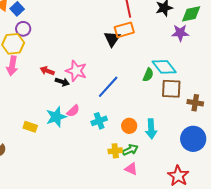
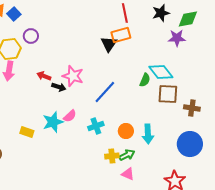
purple circle: (23, 29) -> (31, 36), moved

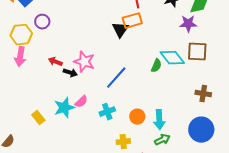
brown square: (168, 94) -> (197, 52), moved
yellow rectangle: (27, 132) -> (38, 118), turned 32
green arrow: (127, 155) -> (162, 140), moved

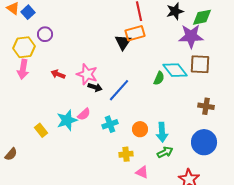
purple star: (188, 24) -> (191, 36), size x1.4
black arrow: (70, 73) -> (95, 87), moved

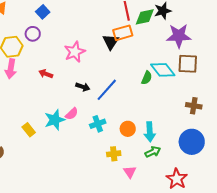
blue square: (28, 12) -> (43, 12), moved
green diamond: (202, 17) -> (145, 17), moved
pink star: (87, 74) -> (75, 52), moved, turned 30
pink triangle: (142, 172) -> (130, 172), turned 32

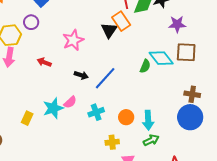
orange rectangle: (123, 33) -> (121, 21), turned 72
purple star: (179, 36) -> (177, 24), size x0.7
yellow rectangle: (29, 130) -> (27, 118), turned 64
blue circle: (192, 142) -> (190, 117), moved

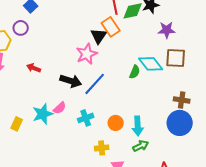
pink star: (73, 40) -> (87, 54), moved
black arrow: (81, 75) -> (71, 81), size x1.5

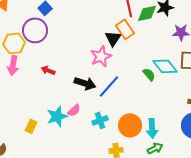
purple circle: (21, 28) -> (35, 30), size x1.6
green semicircle: (135, 72) -> (149, 74), turned -64
orange circle: (116, 123) -> (130, 125), size x1.5

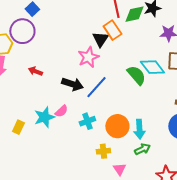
green semicircle: (149, 74) -> (136, 75), size x1.5

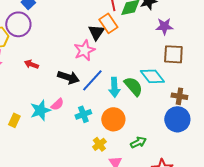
cyan diamond: (152, 67) -> (152, 76), moved
green semicircle: (136, 75) -> (133, 86), moved
cyan arrow: (139, 129) -> (114, 87), moved
yellow cross: (103, 151) -> (99, 144), turned -32

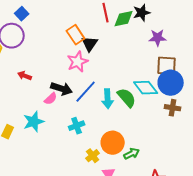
orange rectangle: (108, 23) -> (76, 35), moved
pink semicircle: (57, 104) -> (51, 99), moved
orange circle: (113, 119) -> (113, 143), moved
blue circle: (177, 119) -> (171, 83), moved

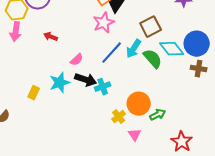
brown square: (167, 66) -> (151, 27), moved, turned -30
black arrow: (62, 89) -> (86, 80), moved
cyan arrow: (108, 99) -> (134, 49), moved, turned 36

